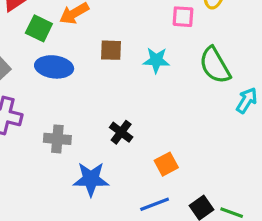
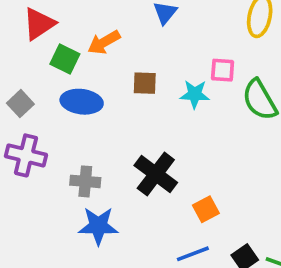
pink square: (183, 17) -> (223, 70), moved
black cross: (121, 132) -> (156, 174), size x1.6
blue star: (91, 179) -> (98, 226), moved

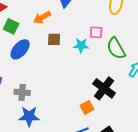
orange arrow: (104, 42) -> (42, 17), moved
blue ellipse: (82, 102) -> (20, 49), turned -55
black cross: (156, 174) -> (104, 88), moved

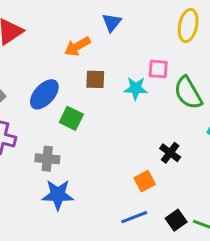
green square: (11, 26) -> (71, 118), moved
black cross: (104, 88) -> (170, 153), size x0.6

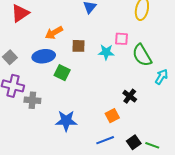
orange arrow: (77, 46) -> (54, 33), moved
blue ellipse: (44, 94) -> (44, 56), turned 40
gray cross: (47, 159) -> (32, 100), moved
blue star: (58, 195) -> (66, 121), moved

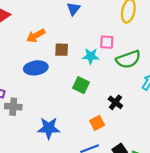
green semicircle: (142, 55) -> (128, 59), turned -80
blue ellipse: (44, 56) -> (36, 68), moved
green square: (62, 73) -> (81, 85), moved

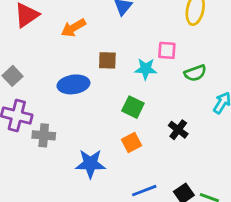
orange arrow: (36, 36) -> (73, 28), moved
green semicircle: (128, 59) -> (195, 73), size x0.7
orange square: (97, 123) -> (131, 142), moved

